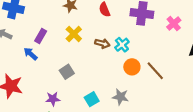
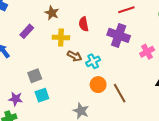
yellow cross: (74, 34) -> (61, 37), moved, turned 35
purple rectangle: (41, 36) -> (27, 31), moved
cyan square: (92, 99) -> (42, 95), moved

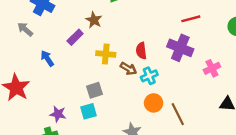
brown star: (52, 13) -> (94, 20), moved
red semicircle: (84, 24) -> (141, 51), moved
yellow cross: (61, 37) -> (106, 54), moved
gray square: (35, 76) -> (94, 90), moved

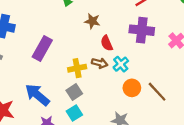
brown star: (94, 20) -> (92, 21), moved
purple rectangle: (75, 37) -> (42, 49), size x1.5
yellow cross: (106, 54) -> (77, 68), moved
blue arrow: (47, 58) -> (37, 95), moved, size x1.6

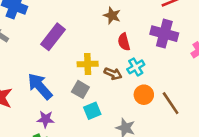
brown arrow: (100, 63) -> (113, 74), moved
gray square: (74, 92) -> (80, 89), turned -35
cyan square: (74, 113) -> (92, 111), moved

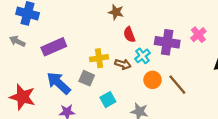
purple cross: (164, 34) -> (167, 42), moved
purple rectangle: (53, 37) -> (54, 47), moved, turned 35
gray square: (80, 89) -> (87, 78), moved

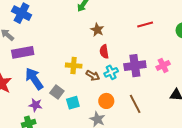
purple cross: (167, 42) -> (135, 66), turned -30
purple rectangle: (54, 47) -> (23, 52), moved
gray square: (87, 78) -> (57, 92), moved
orange circle: (153, 80) -> (106, 101), moved

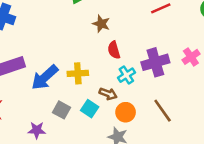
brown arrow: (93, 76) -> (108, 94), moved
blue arrow: (34, 79) -> (45, 77), moved, turned -90
cyan square: (73, 103) -> (90, 109), moved, turned -32

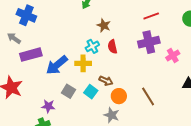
purple cross: (155, 62) -> (149, 42), moved
cyan cross: (126, 75) -> (92, 46), moved

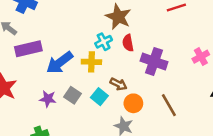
brown star: (104, 25) -> (118, 17), size x1.5
purple cross: (149, 42) -> (154, 61), moved, turned 30
purple star: (48, 106) -> (48, 99), moved

